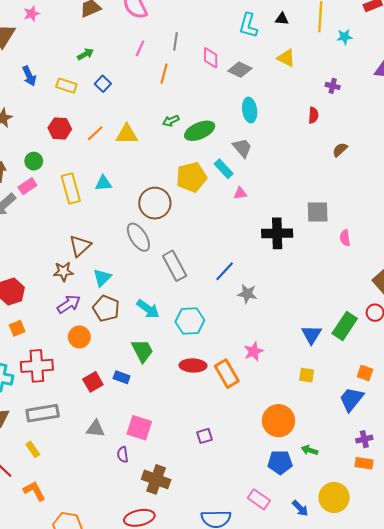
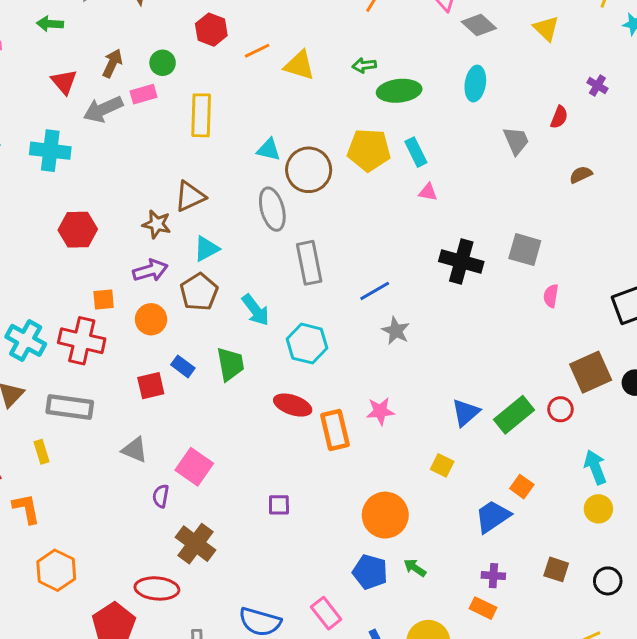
gray trapezoid: (242, 148) -> (516, 141), moved
cyan triangle: (103, 183) -> (269, 150), moved
orange square: (17, 328) -> (104, 300), moved
blue rectangle: (122, 377) -> (183, 366), moved

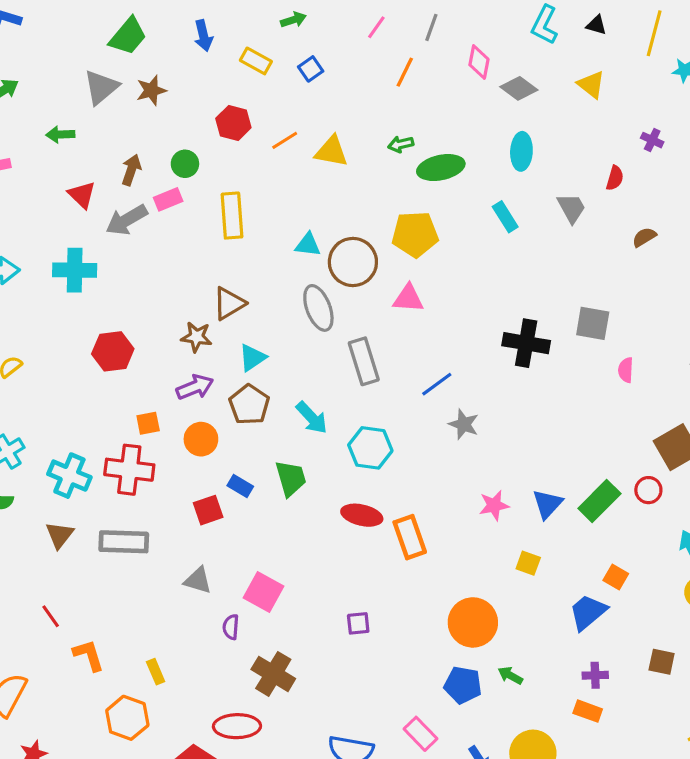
cyan rectangle: (416, 152) -> (505, 217), moved
pink triangle: (428, 192) -> (408, 298), moved, size x1.5
pink star: (380, 411) -> (494, 505), moved
yellow rectangle: (41, 452) -> (156, 672), moved

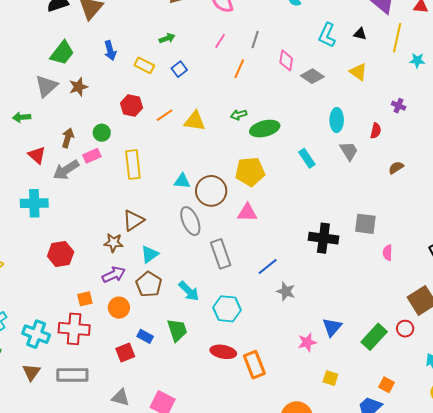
cyan ellipse: (521, 151) -> (337, 120), moved
blue triangle: (547, 504) -> (332, 327), moved

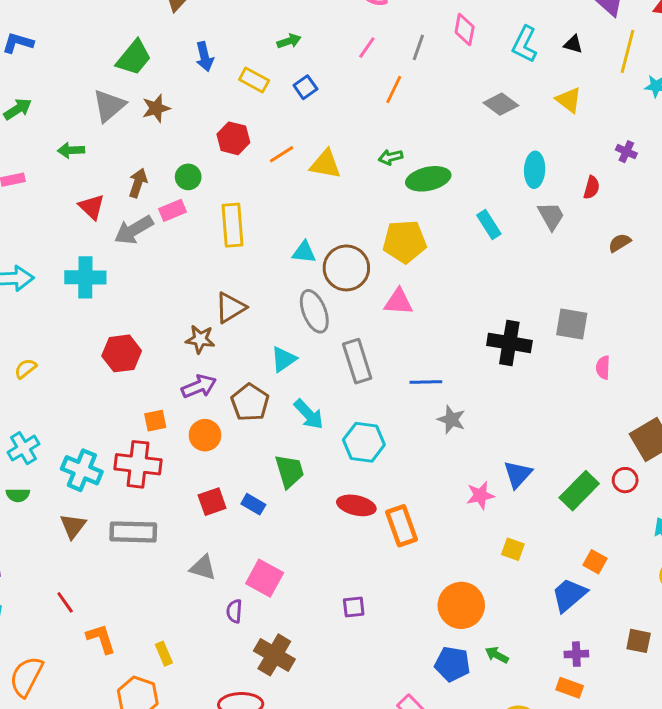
pink diamond: (286, 60) -> (465, 29), moved
cyan triangle: (150, 254) -> (284, 359), moved
blue line: (268, 267) -> (426, 382), turned 35
blue rectangle: (145, 336) -> (253, 504), moved

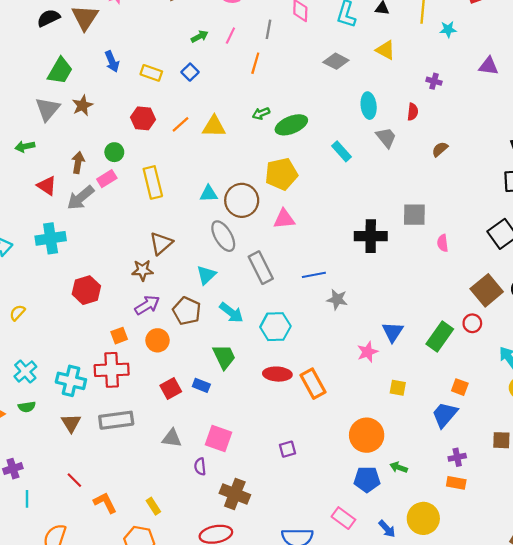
green arrow: (289, 41) -> (200, 36), moved

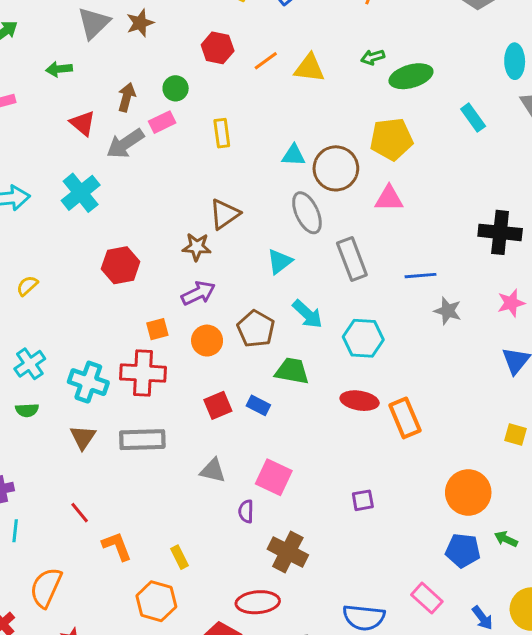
yellow rectangle: (153, 182) -> (222, 133), size x0.7
cyan cross: (51, 238) -> (81, 193), turned -36
brown pentagon: (187, 311) -> (256, 329), moved
pink star: (368, 352) -> (511, 303), moved
green trapezoid: (224, 357) -> (292, 371), turned -60

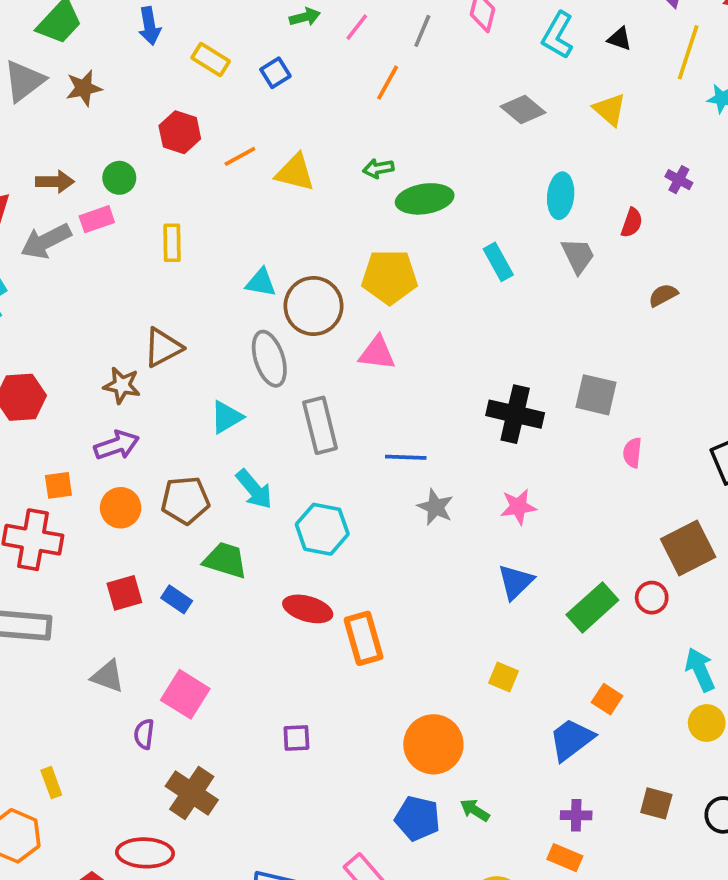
brown arrow: (127, 97) -> (55, 182), turned 68
brown pentagon: (256, 329) -> (185, 500), turned 30

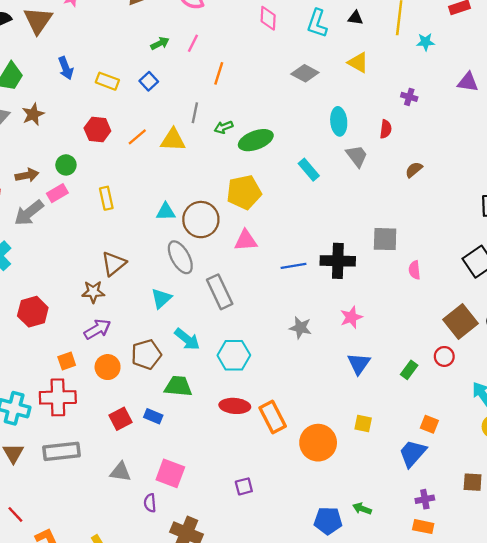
gray line: (422, 31) -> (195, 113), moved
blue line: (406, 457) -> (294, 266), moved
green rectangle: (592, 607) -> (409, 370), size x0.6
orange circle: (433, 744) -> (318, 443), moved

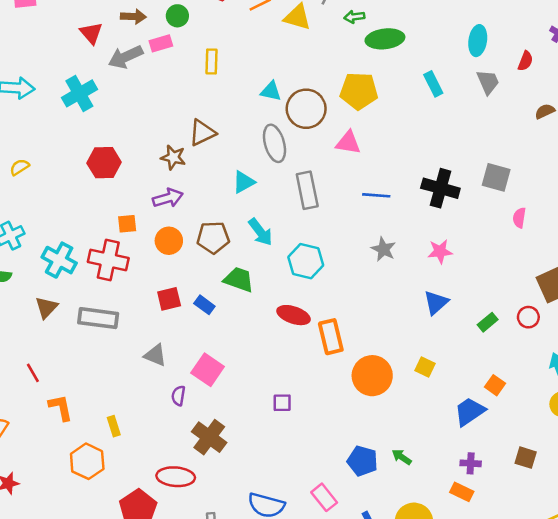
blue line: (294, 266) -> (376, 195), moved

